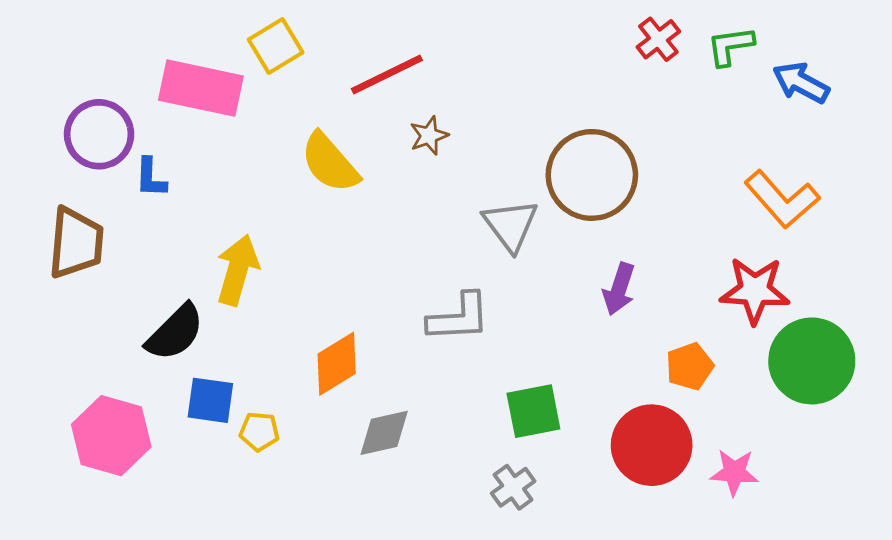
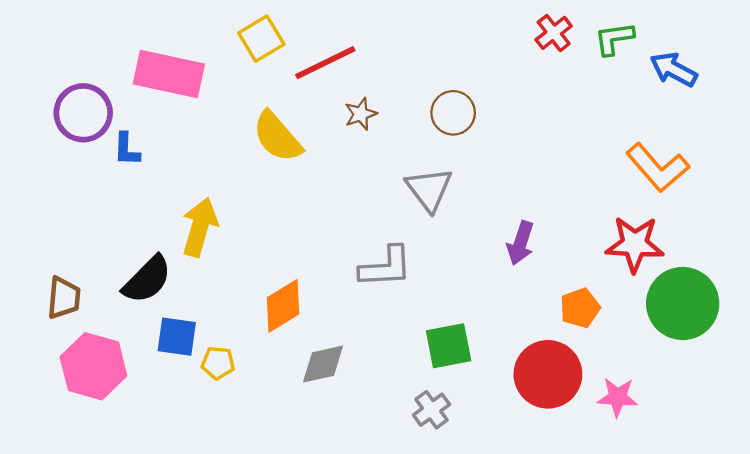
yellow square: (276, 46) -> (261, 39), moved
brown circle: (592, 175) -> (453, 113), moved, size x0.6
brown trapezoid: (76, 243) -> (64, 298), moved, size x0.7

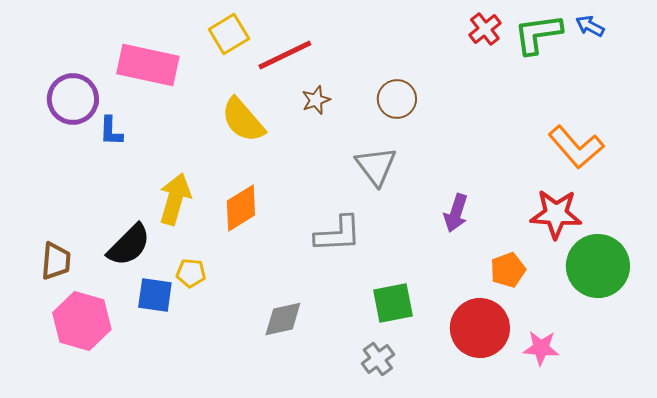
green L-shape: (614, 39) -> (538, 34), size x1.4
blue arrow: (674, 69) -> (590, 26), moved, size x0.7
orange diamond: (283, 306) -> (241, 208), moved
yellow pentagon: (218, 363) -> (191, 273), moved

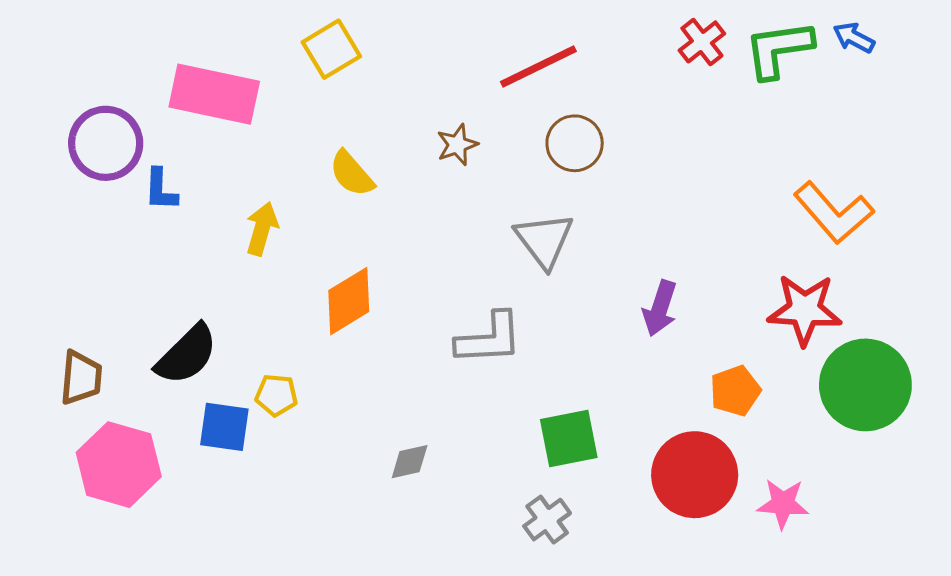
red line: (285, 55) -> (538, 67), moved
yellow semicircle: (243, 120) -> (352, 174), size x0.7
yellow arrow: (175, 199) -> (262, 229), moved, size x0.7
gray diamond: (283, 319) -> (410, 462), size x0.7

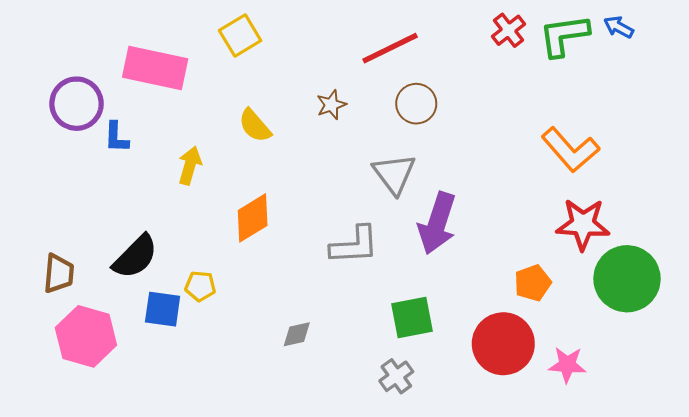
orange L-shape: (834, 213) -> (570, 150), moved
purple arrow: (660, 308) -> (437, 223), moved, size x1.5

